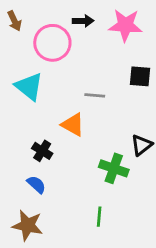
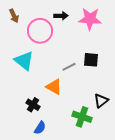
black square: (140, 76) -> (91, 60), moved
gray line: (95, 95) -> (69, 67), turned -32
blue semicircle: (36, 184) -> (40, 128), moved, turned 80

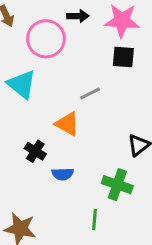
black square: (91, 60) -> (123, 57), moved
green cross: (82, 117) -> (117, 185), moved
blue semicircle: (40, 128) -> (63, 174), moved, turned 56

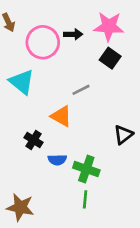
black arrow: (78, 16) -> (73, 34), moved
black square: (123, 57) -> (110, 58), turned 30
green cross: (117, 185) -> (86, 169), moved

